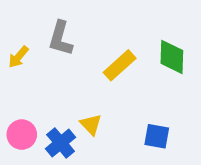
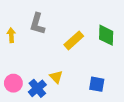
yellow arrow: (18, 57) -> (11, 35), turned 136

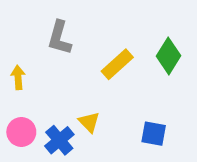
yellow arrow: (11, 35) -> (18, 77), moved
green diamond: (106, 35) -> (168, 56), turned 30

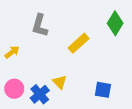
green diamond: (168, 56) -> (115, 23), moved
yellow arrow: (18, 77) -> (12, 52), turned 56

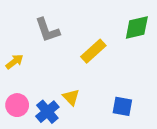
green diamond: (115, 23) -> (137, 27), turned 45
gray L-shape: (40, 25) -> (47, 30), turned -35

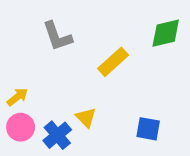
yellow arrow: (14, 62) -> (17, 97), moved

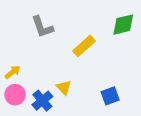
blue square: (148, 129) -> (110, 96), turned -30

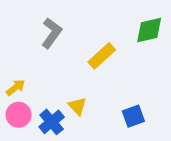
gray L-shape: (42, 27) -> (52, 33), turned -125

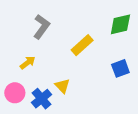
yellow arrow: (16, 87) -> (28, 63), moved
blue square: (133, 116) -> (120, 68), moved

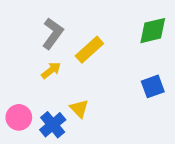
yellow rectangle: (82, 45) -> (89, 50), moved
yellow arrow: (28, 63) -> (51, 70), moved

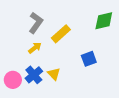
blue square: (153, 86) -> (89, 59), moved
blue cross: (53, 125) -> (34, 75), moved

